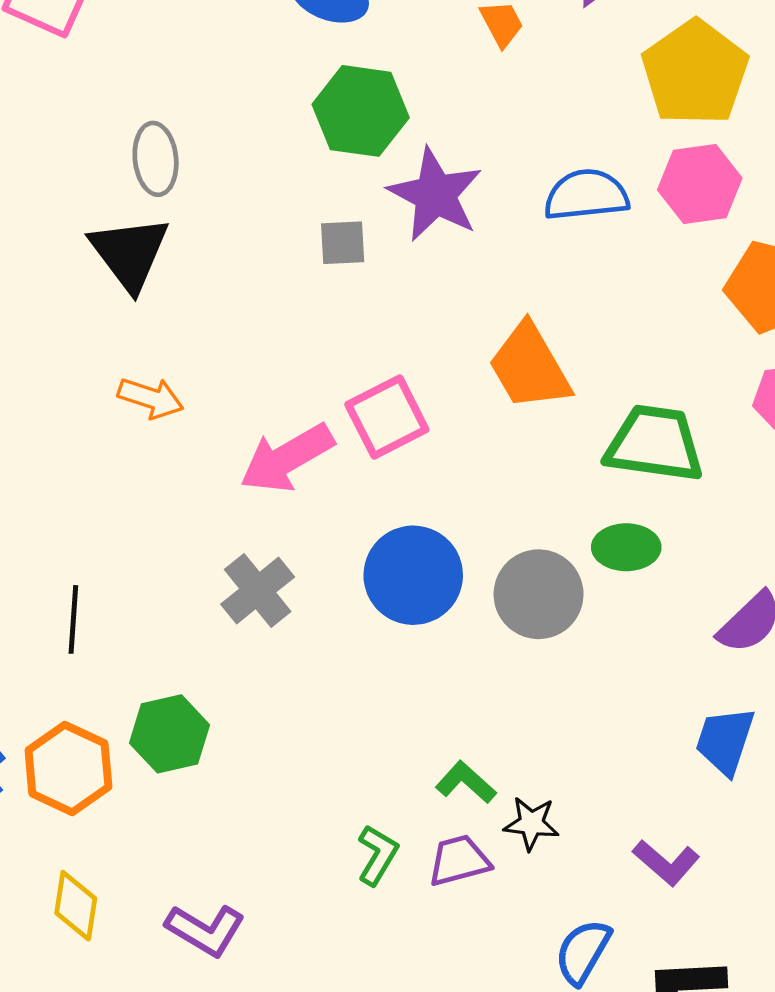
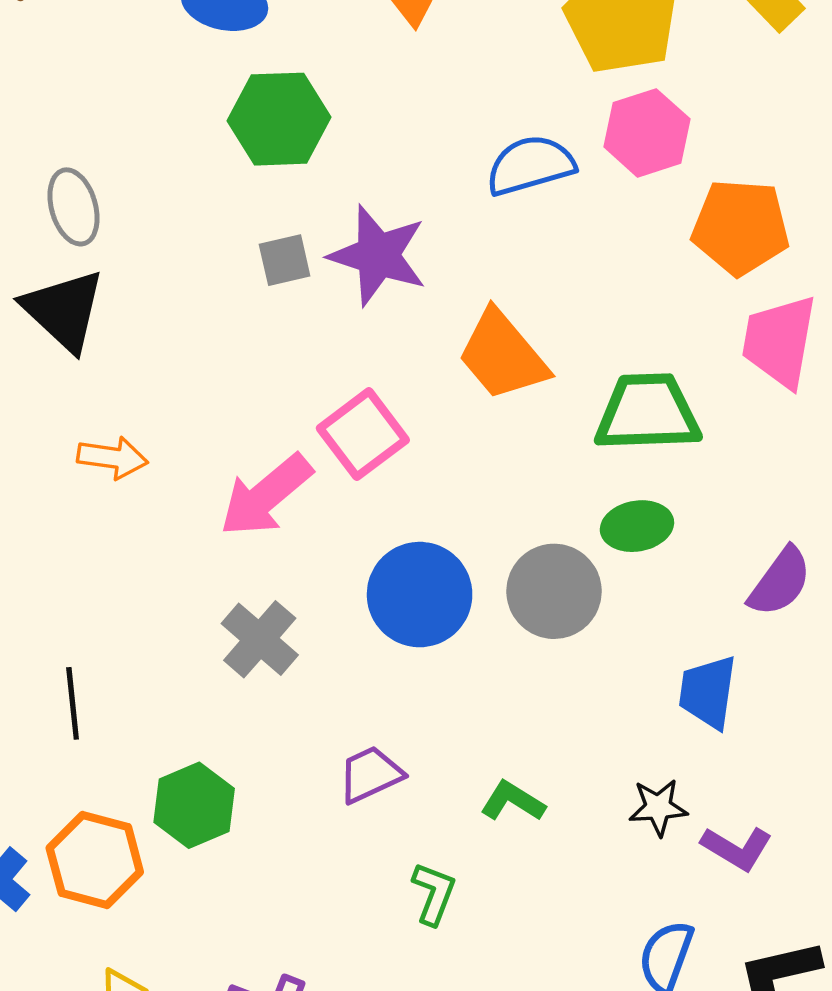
purple star: (435, 195) -> (378, 255), moved
blue trapezoid: (725, 741) -> (708, 692), moved
black star: (531, 823) -> (658, 807), moved
purple trapezoid: (459, 861) -> (370, 775), moved

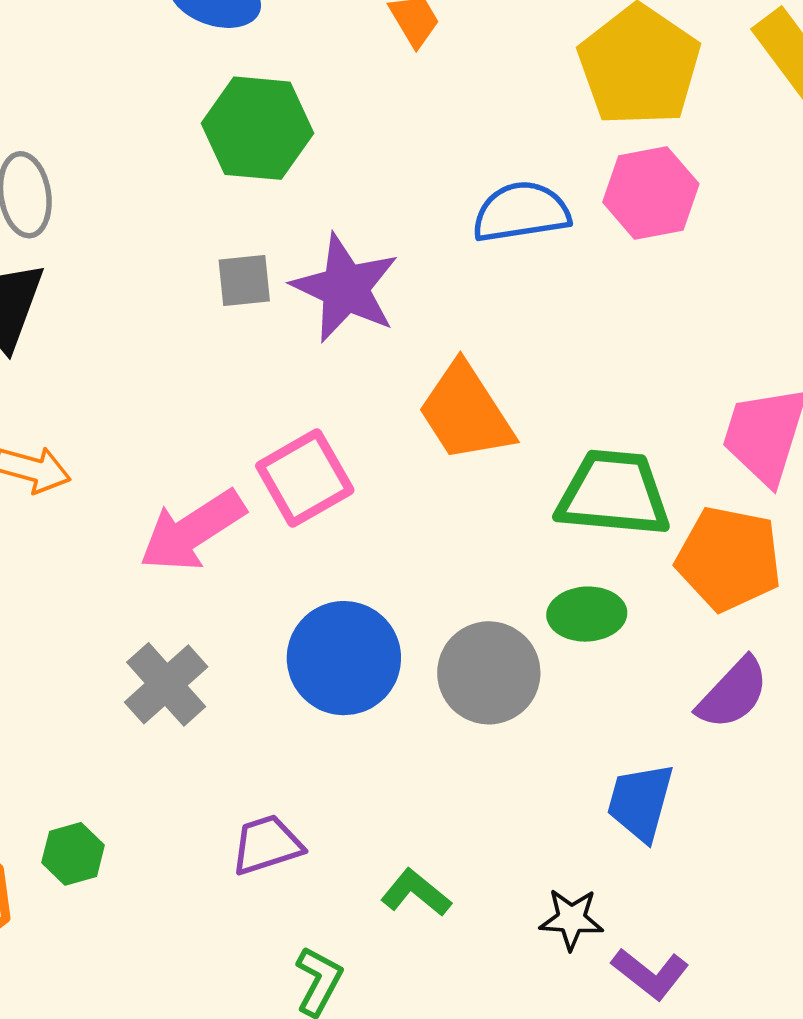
orange pentagon: (740, 227) -> (729, 559), moved
green hexagon: (194, 805) -> (73, 854), size x0.7

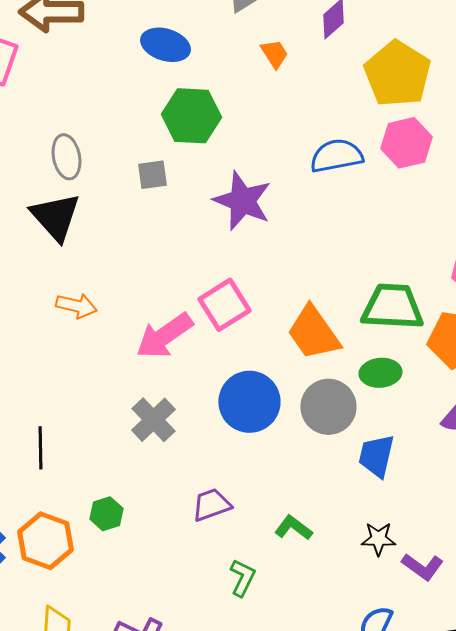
gray square: (244, 280) -> (152, 175), moved
orange trapezoid: (466, 412) -> (313, 333), moved
blue trapezoid: (640, 802) -> (376, 456), moved

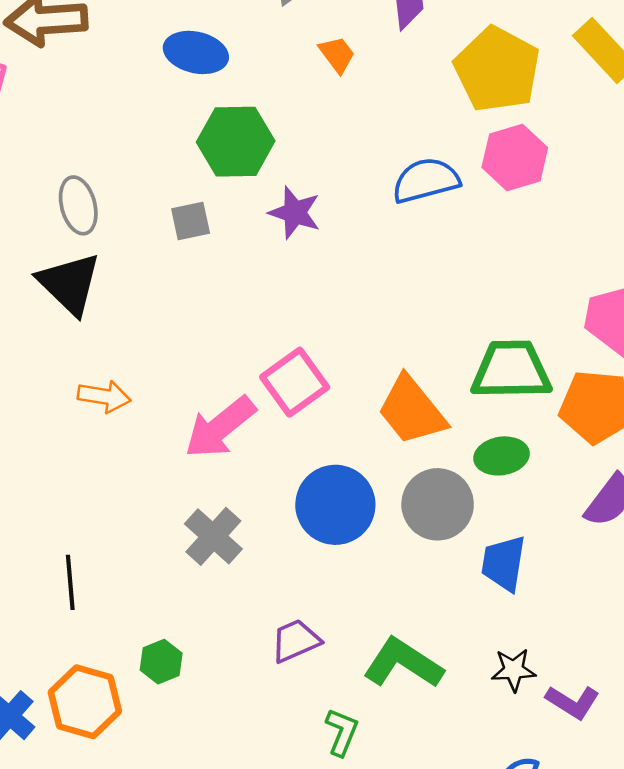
purple star: (242, 201) -> (295, 213), moved, size x0.7
green L-shape: (293, 528) -> (403, 663), size x1.6

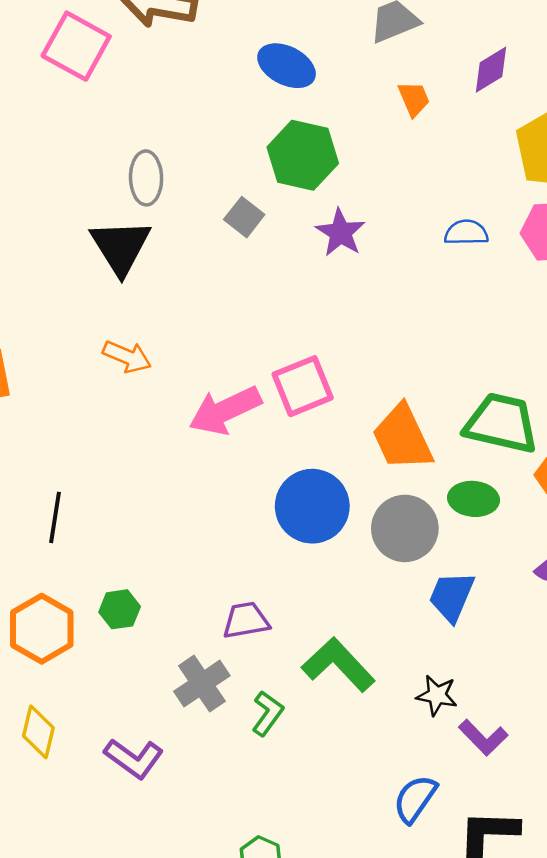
blue semicircle: (426, 180) -> (466, 233), size x0.7
gray square: (191, 221) -> (244, 217), turned 36
gray cross: (213, 536) -> (202, 684), moved

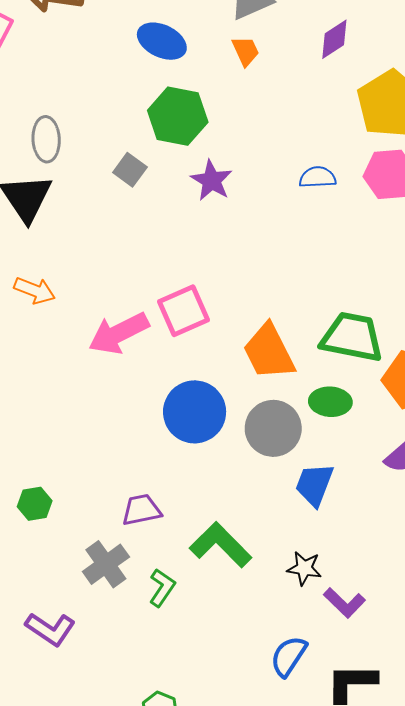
orange trapezoid: (414, 99) -> (246, 51), moved

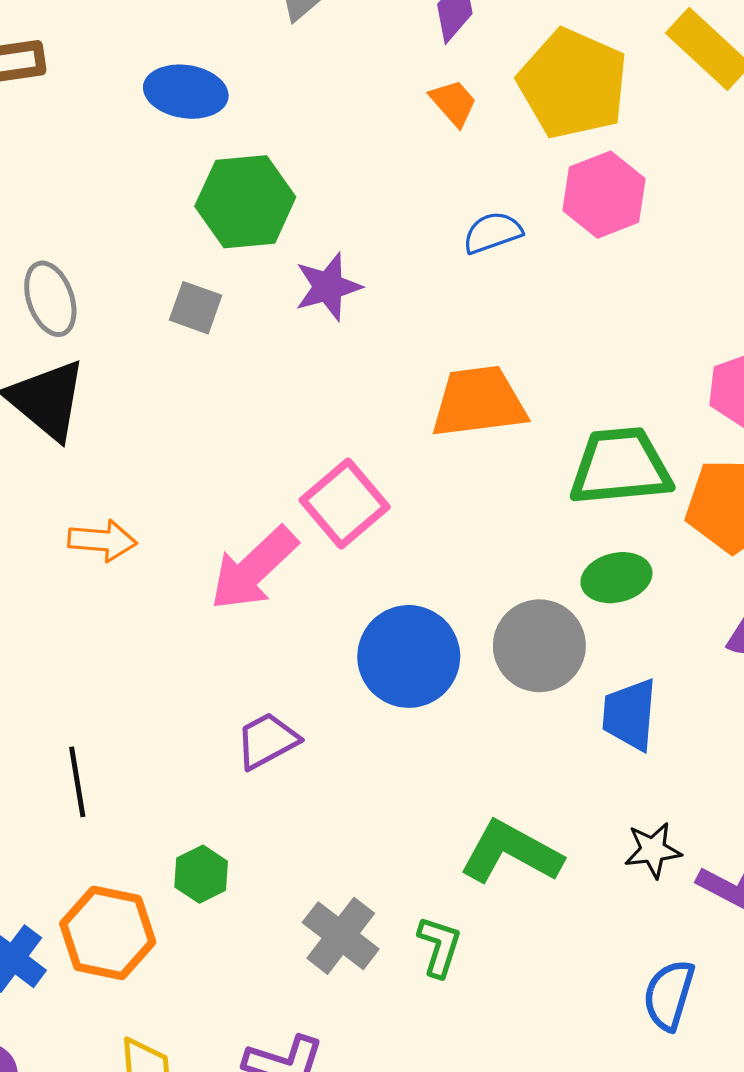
orange trapezoid: (246, 51) -> (453, 103), moved
purple star: (211, 181) -> (328, 287), turned -30
orange trapezoid: (269, 352) -> (479, 402), moved, turned 126
purple trapezoid: (141, 510) -> (267, 741), moved

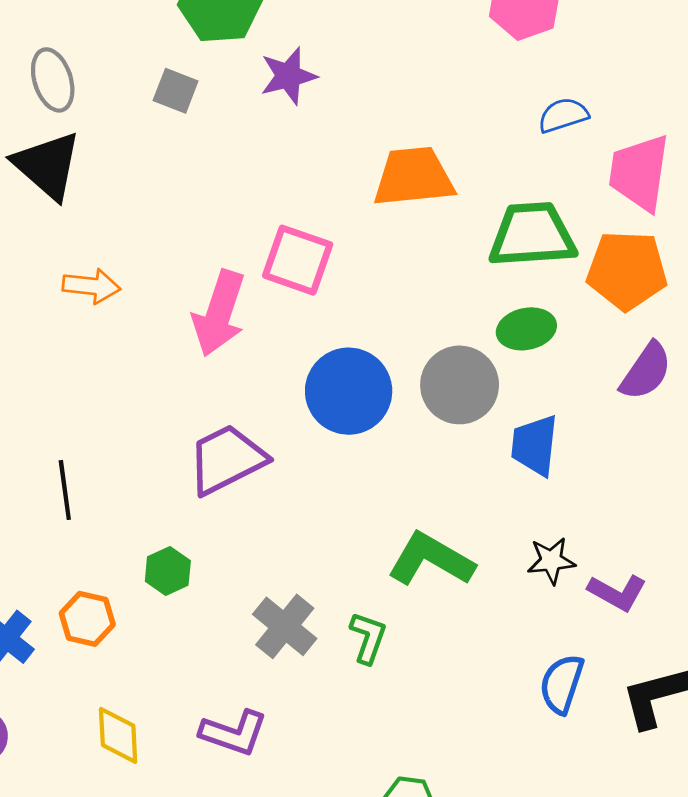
blue semicircle: (492, 233) -> (563, 115), moved
pink square: (345, 504) -> (298, 260), turned -32
pink arrow: (254, 569) -> (219, 313), turned -30
purple trapezoid: (267, 741) -> (227, 459), size x1.5
orange hexagon: (108, 933) -> (87, 619), size x0.7

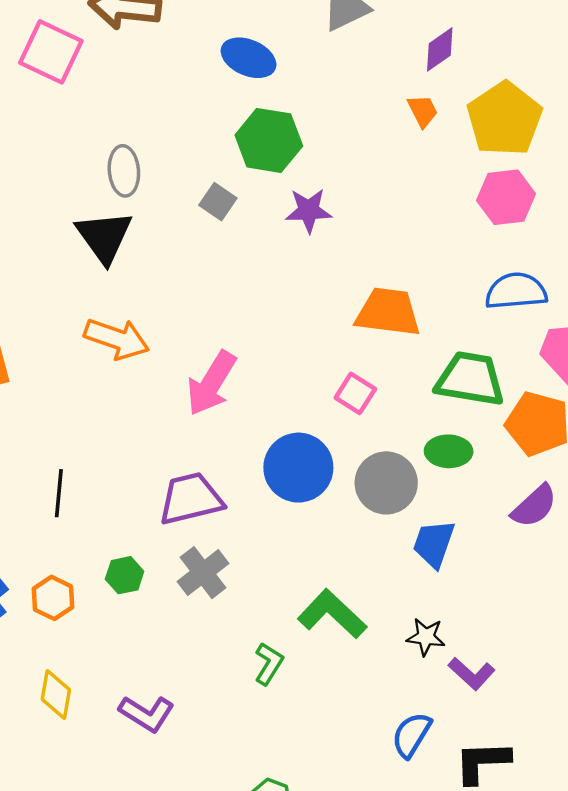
blue semicircle: (563, 115) -> (516, 291), size x1.5
pink square: (298, 260) -> (355, 393), moved, size x0.7
orange arrow: (91, 286) -> (117, 339), size x1.4
gray cross: (285, 626) -> (203, 573), moved

